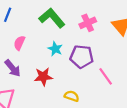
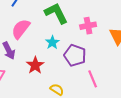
pink semicircle: (19, 43) -> (21, 29), size x1.5
red star: (43, 77) -> (35, 65), turned 30

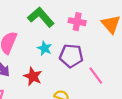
pink cross: (88, 26) -> (77, 22), turned 35

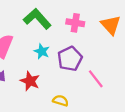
purple pentagon: (71, 56) -> (70, 59), turned -30

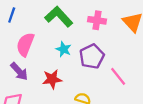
red star: (30, 81) -> (52, 79), turned -30

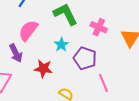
purple pentagon: (92, 56) -> (85, 58), turned 30

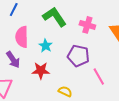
pink semicircle: (28, 30) -> (22, 37), turned -30
cyan star: (61, 45) -> (46, 46), moved

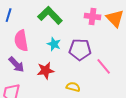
pink cross: (87, 25) -> (93, 16), moved
cyan star: (46, 46) -> (54, 44), moved

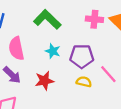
yellow semicircle: (73, 87) -> (84, 82), moved

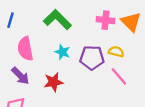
yellow semicircle: (84, 82) -> (116, 52), moved

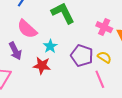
pink semicircle: (25, 49) -> (27, 29), turned -55
cyan star: (62, 52) -> (50, 46), moved

